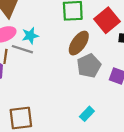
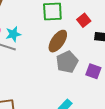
red square: (107, 20) -> (84, 20), size x0.6

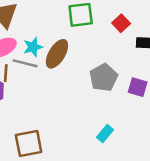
brown ellipse: (58, 41) -> (57, 54), moved

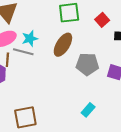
brown ellipse: (57, 54) -> (63, 45), moved
gray pentagon: (104, 78) -> (87, 64), turned 30

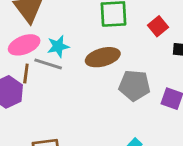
brown ellipse: (63, 45) -> (103, 57), turned 40

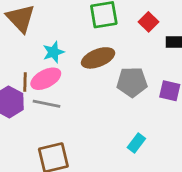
pink ellipse: (24, 45) -> (46, 79), moved
gray line: (48, 64) -> (46, 104), moved

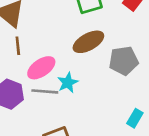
cyan star: (53, 52) -> (68, 83), moved
brown line: (25, 82) -> (18, 46), moved

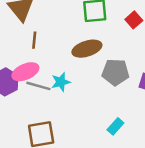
brown line: (18, 46) -> (34, 40), moved
pink ellipse: (41, 68) -> (25, 72), moved

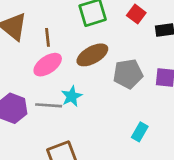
brown line: (34, 40) -> (47, 37), moved
pink ellipse: (25, 72) -> (48, 65), moved

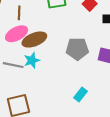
brown ellipse: (92, 55) -> (34, 40), moved

